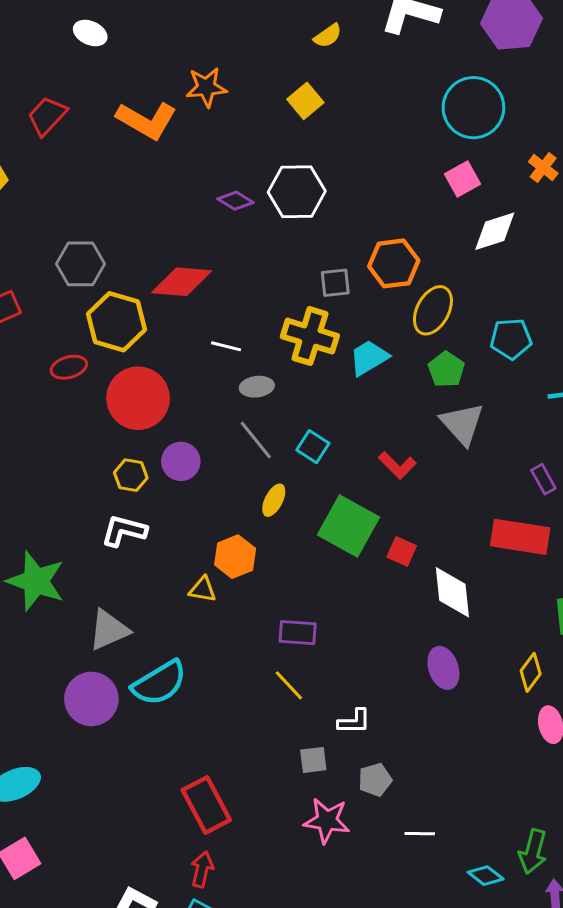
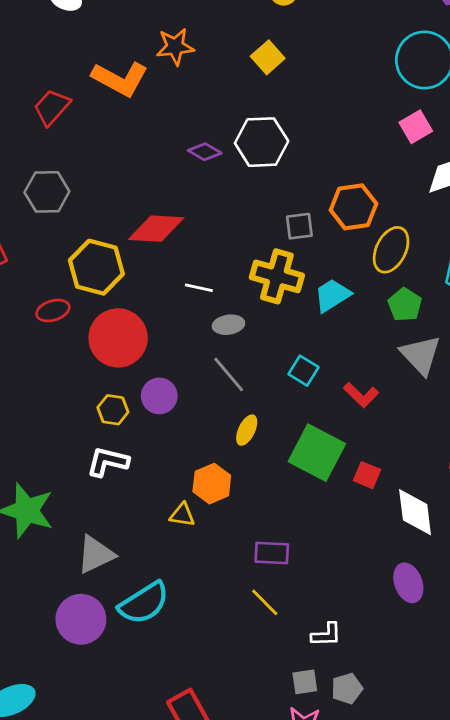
red trapezoid: (47, 116) -> (52, 107), moved
gray hexagon: (81, 264) -> (47, 192), moved
cyan square: (313, 447) -> (303, 371), moved
gray square: (313, 760) -> (305, 682), moved

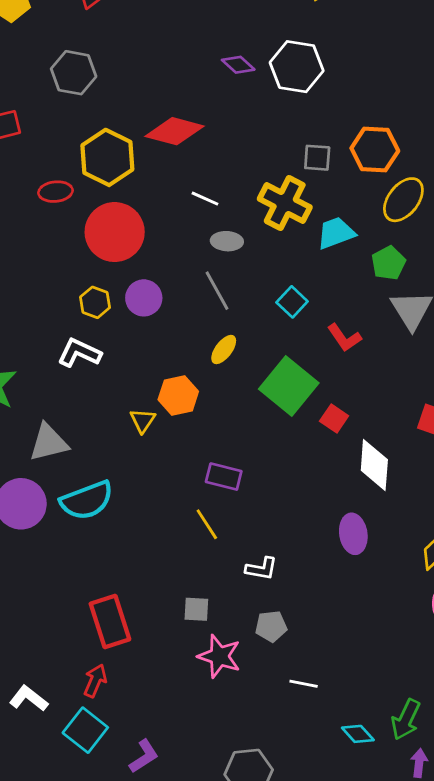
green pentagon: (405, 305) -> (388, 263), moved
yellow triangle: (182, 515) -> (143, 421), turned 44
gray square: (305, 682) -> (196, 609), moved

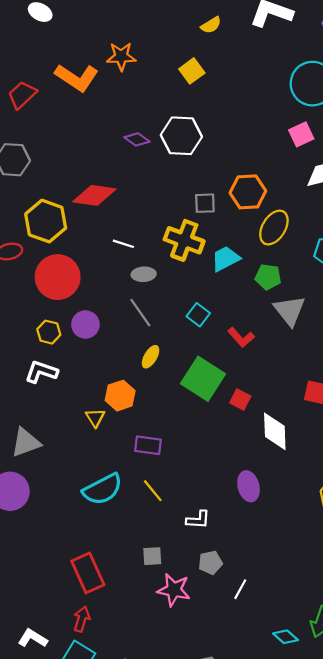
green pentagon: (388, 263) -> (268, 277), turned -30
purple rectangle: (224, 477) -> (148, 445), moved
cyan semicircle: (87, 500) -> (103, 489), moved
purple ellipse: (353, 534) -> (248, 486), moved
white line: (304, 684) -> (240, 589), moved, turned -66

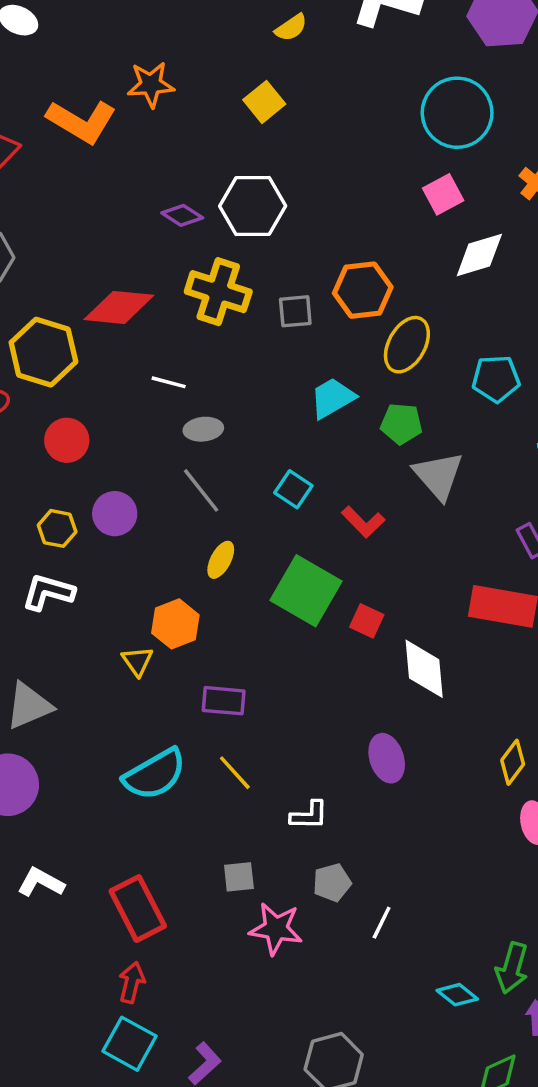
yellow cross: (184, 240) -> (218, 292), moved
red circle: (58, 277) -> (67, 440), size x0.6
white L-shape: (33, 638) -> (41, 882), moved

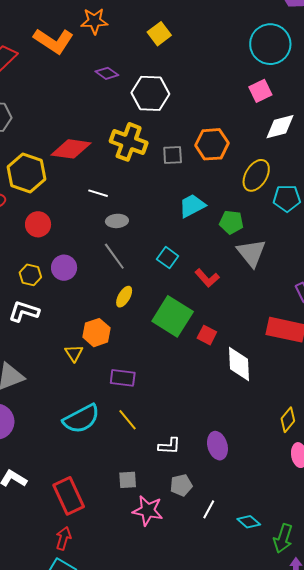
purple diamond: (182, 215) -> (107, 73), moved
yellow ellipse: (407, 345) -> (256, 175), moved
purple ellipse: (387, 758) -> (217, 446), moved
cyan diamond: (457, 995) -> (249, 522), moved

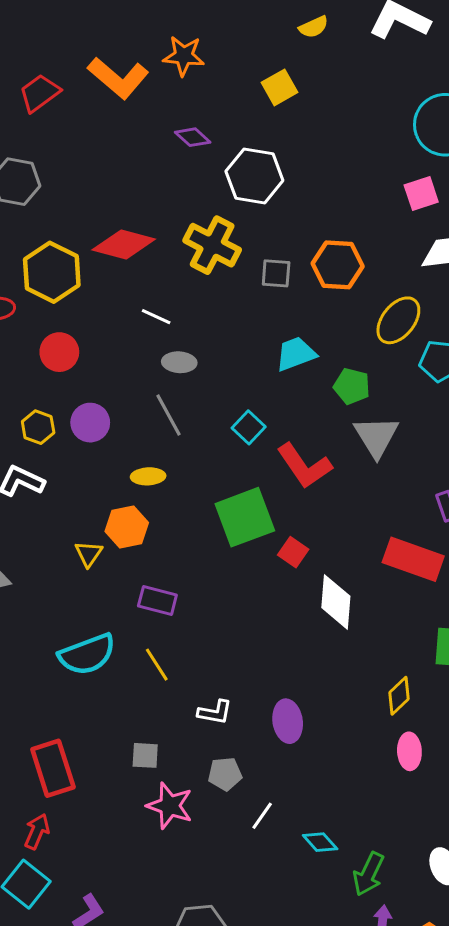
red L-shape: (207, 278) -> (304, 466), size x1.5
yellow ellipse: (124, 297) -> (148, 476), moved, turned 50
green square: (173, 316) -> (245, 517), turned 30

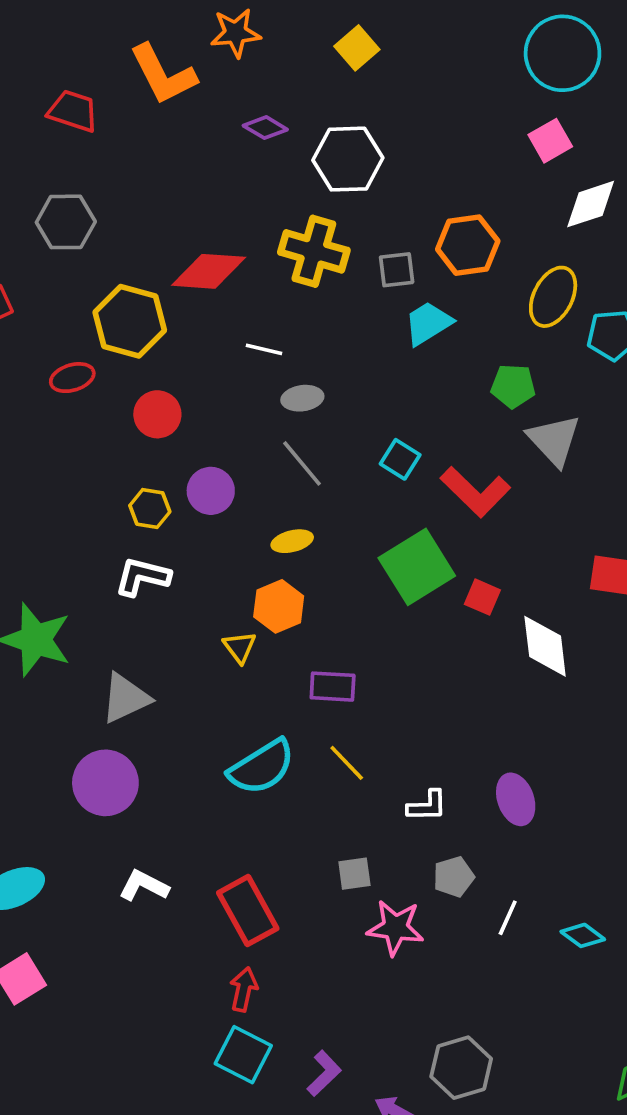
orange L-shape: (118, 78) -> (163, 74), turned 34
red trapezoid: (40, 93) -> (73, 111), turned 66
cyan trapezoid: (296, 354) -> (428, 323), moved

